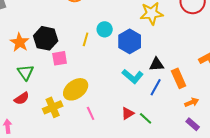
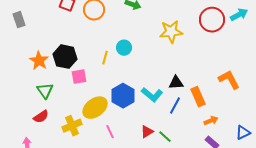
blue hexagon: (130, 41) -> (123, 96), moved

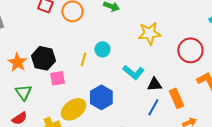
red circle: (212, 20) -> (190, 50), moved
cyan L-shape: (152, 95) -> (133, 72), moved

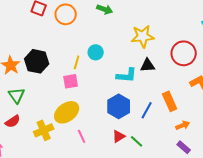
cyan L-shape: (133, 72) -> (127, 75), turned -35
pink square: (57, 78) -> (71, 81), moved
black triangle: (154, 84) -> (148, 65), moved
blue hexagon: (101, 97) -> (119, 106), moved

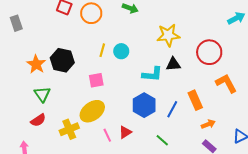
yellow line: (77, 62) -> (102, 50), moved
red triangle: (119, 136) -> (125, 132), moved

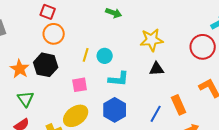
orange circle: (91, 13) -> (54, 34), moved
red circle: (209, 52) -> (203, 47), moved
cyan L-shape: (152, 74) -> (119, 79), moved
blue hexagon: (144, 105) -> (115, 110), moved

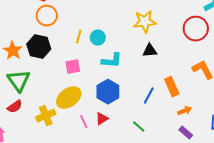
green triangle: (26, 99) -> (19, 81), size x1.4

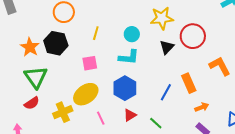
red circle: (196, 29) -> (193, 36), moved
cyan circle: (98, 38) -> (132, 34), moved
black triangle: (150, 51) -> (167, 47), turned -42
red triangle: (102, 119) -> (130, 115), moved

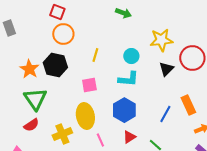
yellow ellipse: (86, 94) -> (85, 116), turned -65

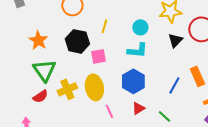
black hexagon: (55, 65) -> (77, 41), moved
yellow cross: (62, 134) -> (67, 89), moved

